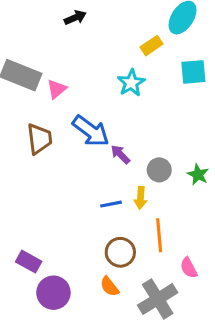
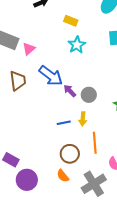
yellow rectangle: (151, 46) -> (71, 21), moved, turned 56
gray circle: (159, 170) -> (89, 95), moved

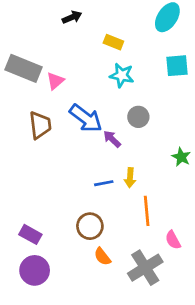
cyan star: (77, 45) -> (122, 75), turned -30
gray circle: (89, 95) -> (138, 117), moved
brown circle: (70, 154) -> (90, 226), moved
purple circle: (27, 180) -> (35, 270), moved

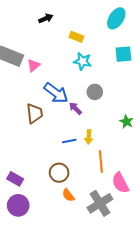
brown trapezoid: (40, 125) -> (35, 113), moved
pink semicircle: (173, 240) -> (120, 183), size x1.5

